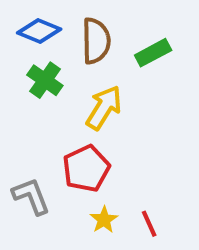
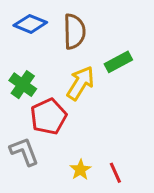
green rectangle: (153, 53) -> (118, 62), moved
green cross: (45, 80) -> (23, 85), moved
red pentagon: (86, 169) -> (49, 117), moved

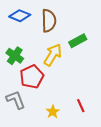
red line: (115, 173) -> (81, 106), moved

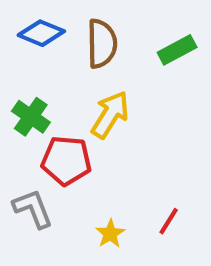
green rectangle: (78, 41) -> (177, 50), moved
red pentagon: (32, 77) -> (66, 161), turned 30
red line: (81, 106) -> (169, 221), turned 56

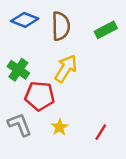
yellow star: (110, 234) -> (60, 127), moved

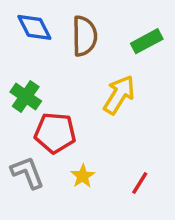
blue diamond: (25, 20) -> (34, 27), turned 40
yellow arrow: (66, 69) -> (119, 95), moved

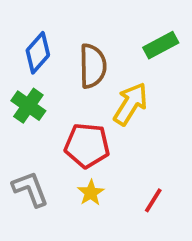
blue diamond: (34, 27) -> (38, 53), moved, turned 69
brown semicircle: (84, 36) -> (93, 66), moved
red pentagon: (55, 133) -> (87, 145), moved

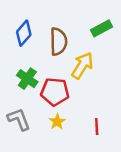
green cross: (28, 106) -> (27, 79), moved
red line: (153, 200) -> (97, 126), turned -35

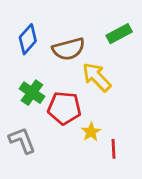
brown semicircle: (58, 42) -> (69, 49), turned 76
yellow arrow: (82, 65) -> (97, 77), turned -76
yellow star: (57, 122) -> (91, 132), moved

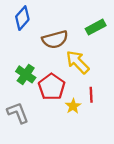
blue diamond: (28, 39) -> (22, 18), moved
red pentagon: (64, 108) -> (52, 87), turned 30
red line: (114, 149) -> (91, 95), moved

